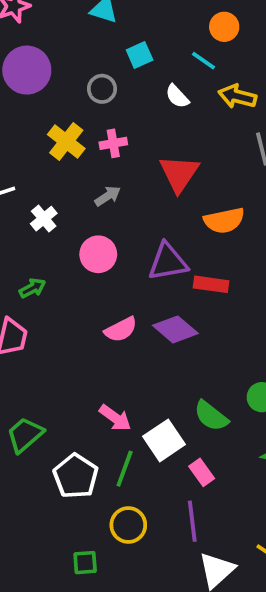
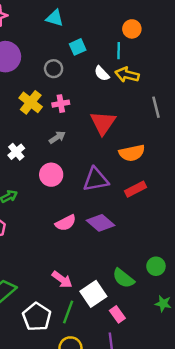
cyan line: (204, 61) -> (119, 51), turned 56
yellow arrow: (237, 96) -> (127, 75), moved
red rectangle: (211, 284) -> (135, 189), moved, turned -35

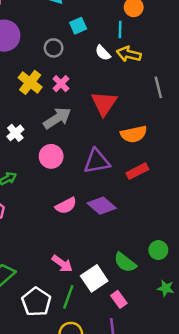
pink cross: (61, 104) -> (61, 84), turned -35
gray arrow: (57, 137) -> (57, 118), size x1.6

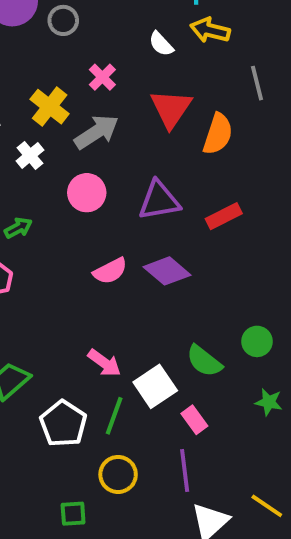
gray circle: (54, 48) -> (63, 20), moved
white semicircle: (103, 53) -> (161, 44), moved
yellow cross: (30, 82) -> (50, 107), moved
orange semicircle: (134, 134) -> (218, 134), moved, turned -60

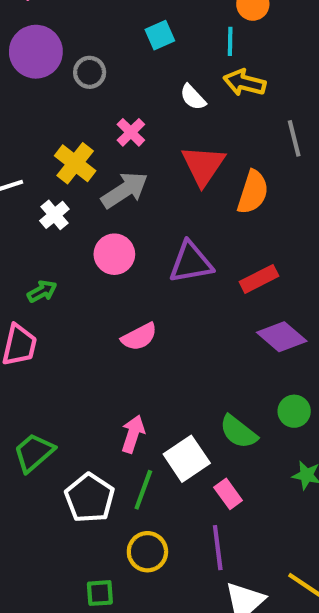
purple diamond: (167, 271) -> (282, 337), moved
pink arrow: (104, 363) -> (133, 434), turned -108

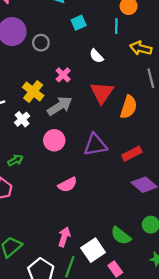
yellow arrow: (245, 83) -> (141, 48), moved

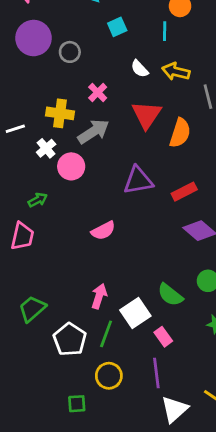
yellow arrow: (141, 48) -> (176, 72), moved
yellow cross: (33, 91) -> (60, 113), turned -30
pink circle: (54, 140) -> (71, 166), moved

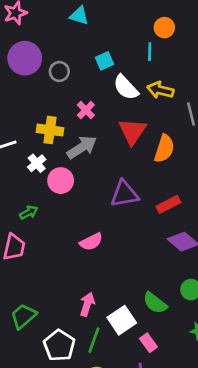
cyan square: (117, 27) -> (105, 61), moved
white semicircle: (140, 69) -> (126, 87), size x1.5

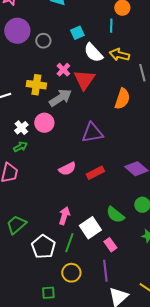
red triangle: (132, 131) -> (84, 80), moved
white cross: (37, 163) -> (21, 128), moved
red rectangle: (168, 204) -> (95, 173), moved

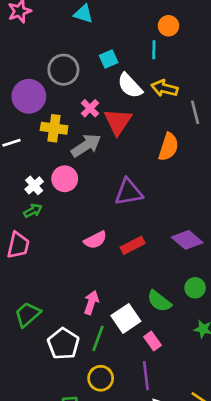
purple circle: (17, 31) -> (29, 96), moved
gray circle: (43, 41) -> (63, 70), size x1.5

